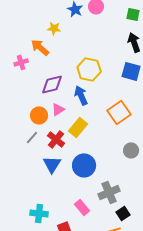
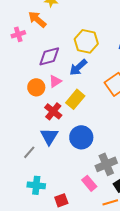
blue arrow: (81, 95) -> (78, 67), turned -108
gray line: (32, 137) -> (29, 152), moved
pink rectangle: (82, 207) -> (89, 183), moved

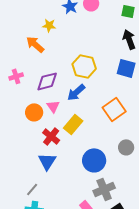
pink cross: (18, 34) -> (16, 76), moved
pink triangle: (55, 81) -> (53, 106), turned -32
blue circle: (81, 137) -> (94, 160), moved
gray line: (29, 152) -> (32, 189), moved

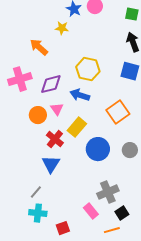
yellow star: (49, 25) -> (62, 28), moved
pink cross: (16, 76) -> (20, 79), size x1.6
blue arrow: (76, 92) -> (80, 95), turned 60
blue circle: (94, 160) -> (98, 149), moved

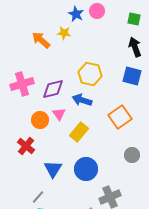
orange arrow: (39, 47) -> (41, 40), moved
red cross: (55, 139) -> (26, 146), moved
blue circle: (98, 149) -> (86, 169), moved

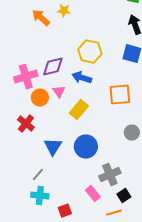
pink cross: (22, 84) -> (26, 77), moved
orange square: (120, 117) -> (120, 95), turned 30

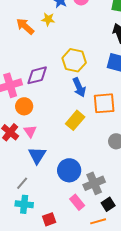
blue arrow: (82, 78) -> (79, 87), moved, turned -132
pink triangle: (59, 92) -> (30, 131), moved
yellow rectangle: (79, 110) -> (75, 120), moved
blue circle: (86, 147) -> (69, 170), moved

